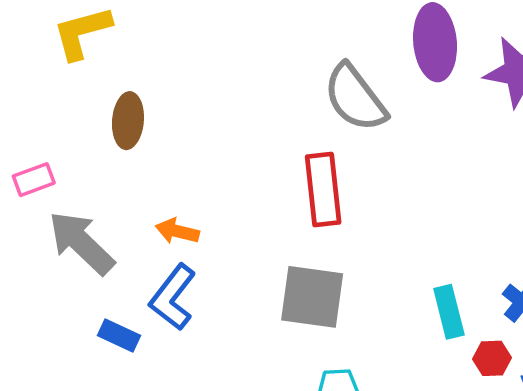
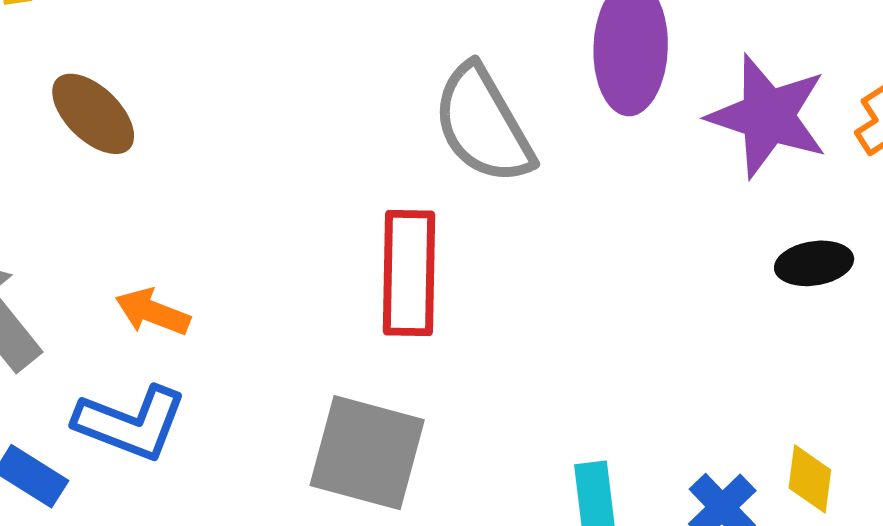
brown ellipse: (128, 121) -> (93, 114), turned -58
blue L-shape: (173, 297) -> (131, 423), turned -114

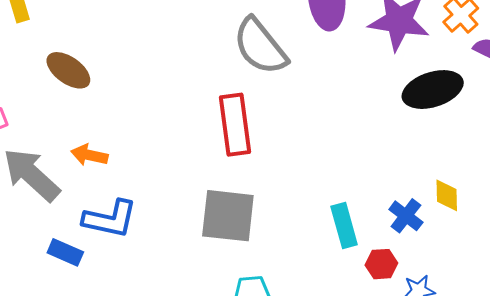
black ellipse: (814, 263) -> (433, 90), size x1.6
orange arrow: (153, 312) -> (89, 155), moved

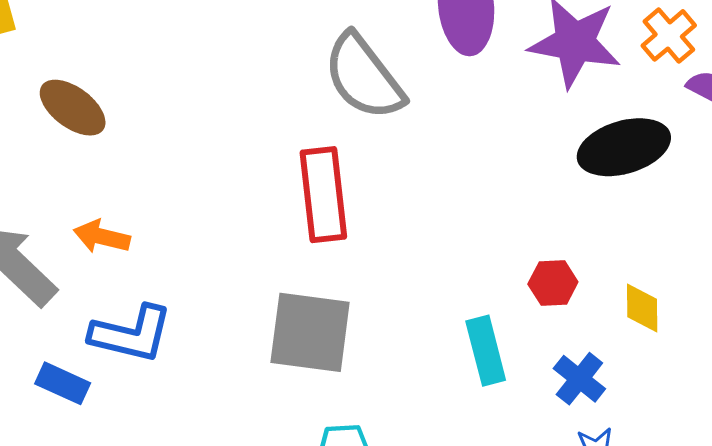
blue cross: (406, 216) -> (579, 379), moved
red hexagon: (381, 264) -> (553, 283), moved

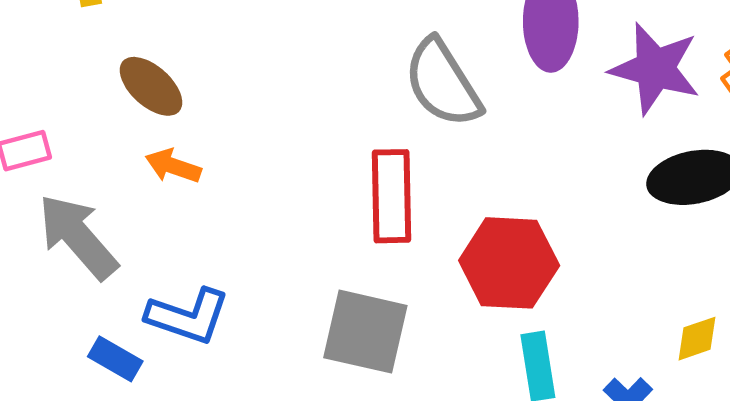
orange arrow: (102, 237) -> (173, 166), moved
red hexagon: (553, 283) -> (509, 263), moved, size x2.0
yellow diamond: (642, 308) -> (697, 339), turned 66

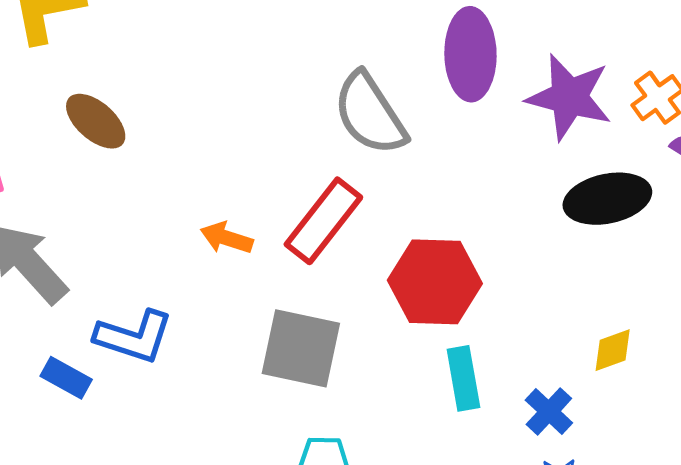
orange arrow: (173, 166) -> (227, 238), moved
red rectangle: (392, 196) -> (323, 221), turned 40

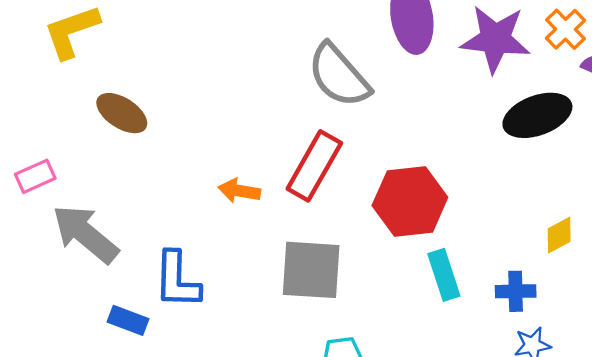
blue L-shape: (134, 337) -> (177, 280), turned 82
blue cross: (549, 411) -> (516, 291), turned -36

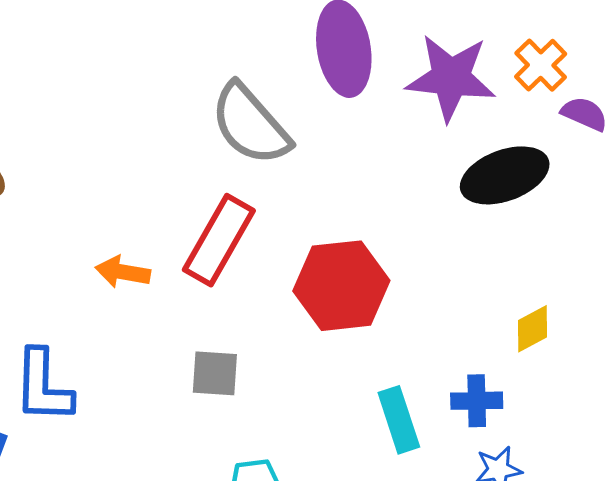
gray square: (311, 270) -> (215, 373), size x0.6
cyan rectangle: (444, 275) -> (399, 420), moved

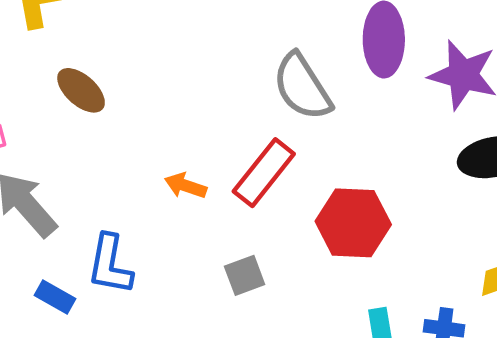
gray square: (215, 373) -> (245, 275), turned -33

